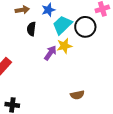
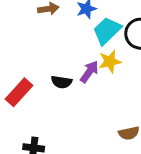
black semicircle: (31, 29) -> (61, 82), moved, turned -88

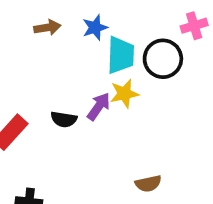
cyan trapezoid: (107, 31) -> (121, 55), turned 136

